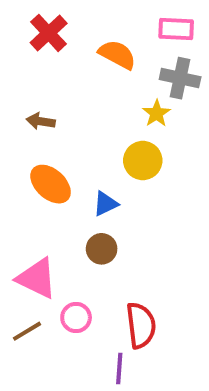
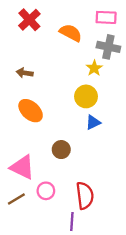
blue triangle: (105, 204) -> (93, 122), moved

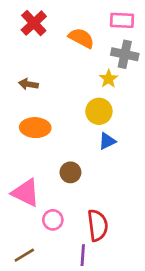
orange ellipse: (31, 111) -> (35, 128), turned -40
brown line: (16, 199) -> (24, 255), moved

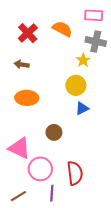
red cross: (34, 23) -> (28, 33), moved
pink circle: (53, 220) -> (40, 169), size x1.5
purple line: (83, 255) -> (52, 193), moved

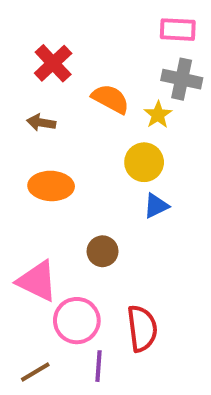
orange semicircle: (62, 29) -> (110, 99), moved

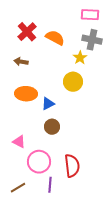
orange semicircle: (110, 99) -> (55, 38), moved
blue triangle: (156, 206) -> (48, 104), moved
pink triangle: (37, 281) -> (19, 142), size x0.6

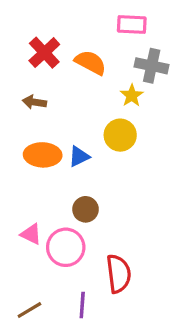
pink rectangle: (90, 15) -> (132, 25), moved
blue triangle: (48, 104) -> (79, 157), moved
pink circle: (39, 162) -> (66, 247), moved

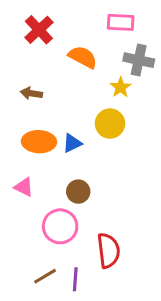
red cross: (44, 53) -> (39, 30), moved
pink triangle: (31, 234) -> (24, 187), moved
brown line: (29, 310) -> (45, 276), moved

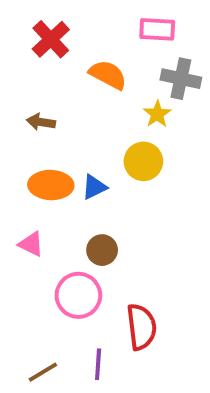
brown line: (45, 276) -> (43, 372), moved

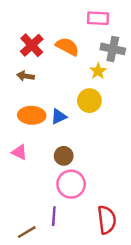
red cross: (51, 39) -> (32, 45), moved
pink circle: (78, 295) -> (71, 184), moved
red semicircle: (141, 327) -> (107, 220), moved
purple line: (98, 364) -> (54, 216), moved

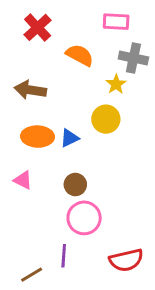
red cross: (32, 45) -> (38, 27), moved
brown arrow: (26, 76) -> (30, 90), size x1.5
red semicircle: (107, 220) -> (126, 260), turned 84

